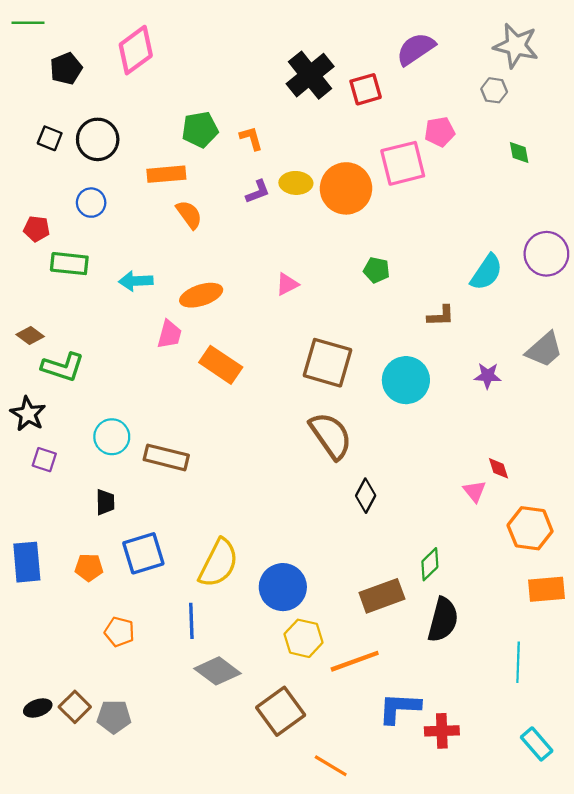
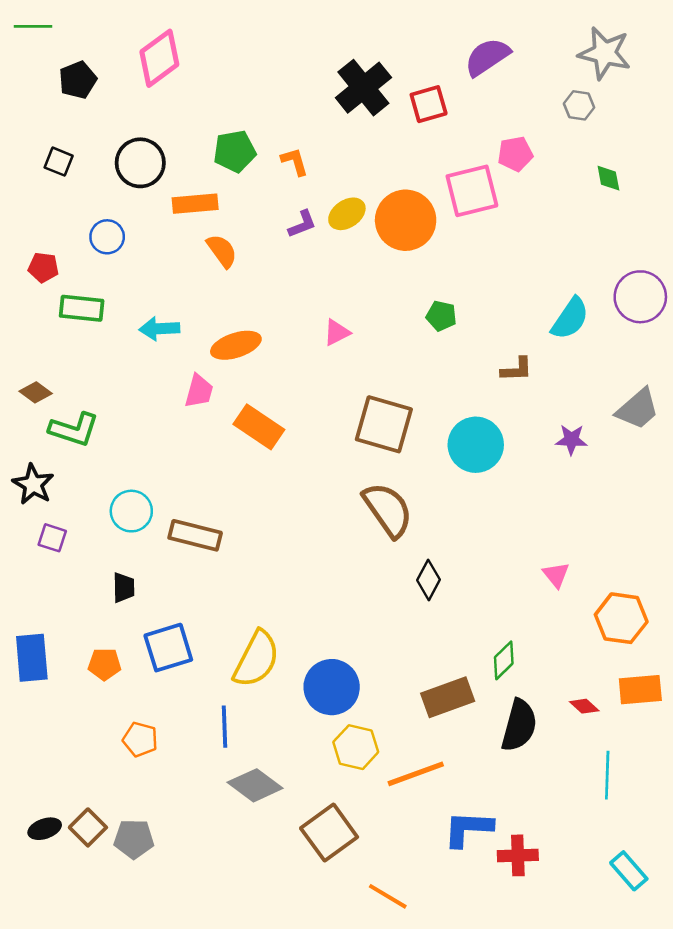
black circle: (98, 139) -> (140, 163), moved
yellow ellipse: (296, 183) -> (347, 214), turned -36
red diamond: (498, 468) -> (584, 706), moved, turned -30

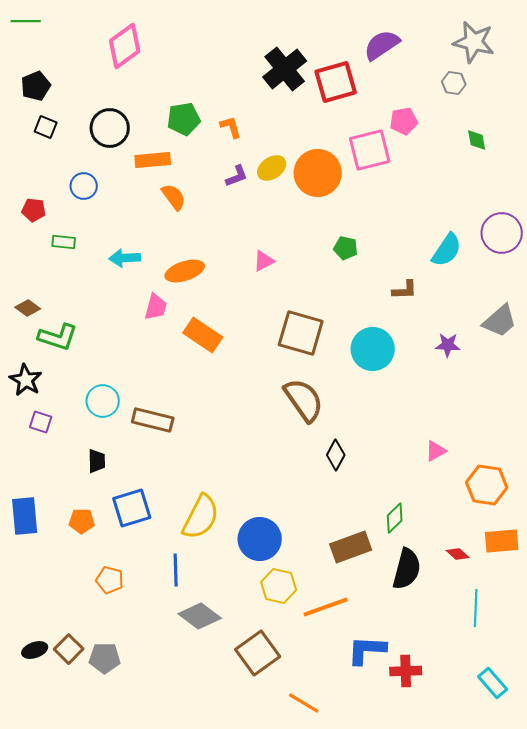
black pentagon: (78, 80) -> (36, 86), moved
red square: (429, 104) -> (336, 82), size x1.4
green rectangle: (82, 308) -> (64, 242), size x0.7
pink triangle: (556, 575) -> (436, 451), turned 40

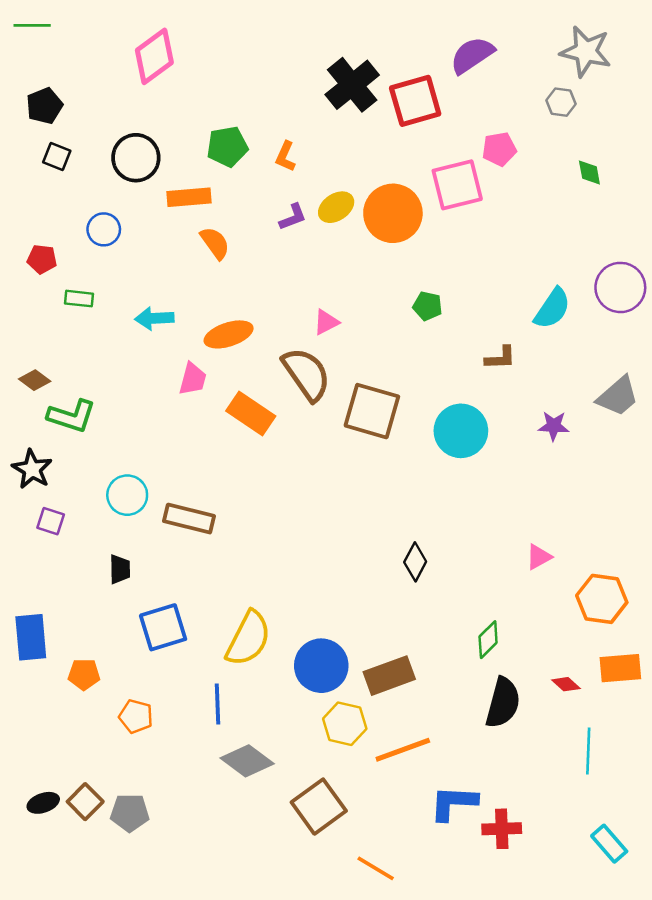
orange L-shape: (231, 127) -> (285, 156), turned -140
brown semicircle: (304, 400) -> (306, 374), moved
orange pentagon: (82, 521) -> (84, 674), moved
brown rectangle: (351, 547) -> (389, 676), moved

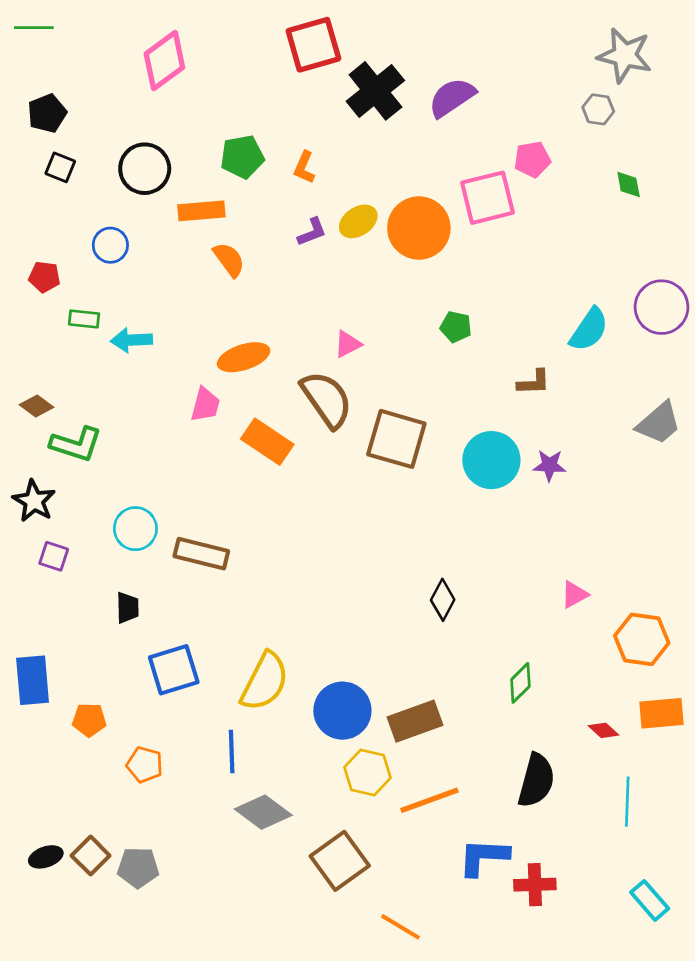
purple semicircle: (472, 55) -> (452, 97), moved
red square: (415, 101) -> (313, 45), moved
cyan arrow: (154, 318) -> (131, 340), moved
purple star: (554, 426) -> (549, 465), moved
black semicircle: (503, 703) -> (536, 780), moved

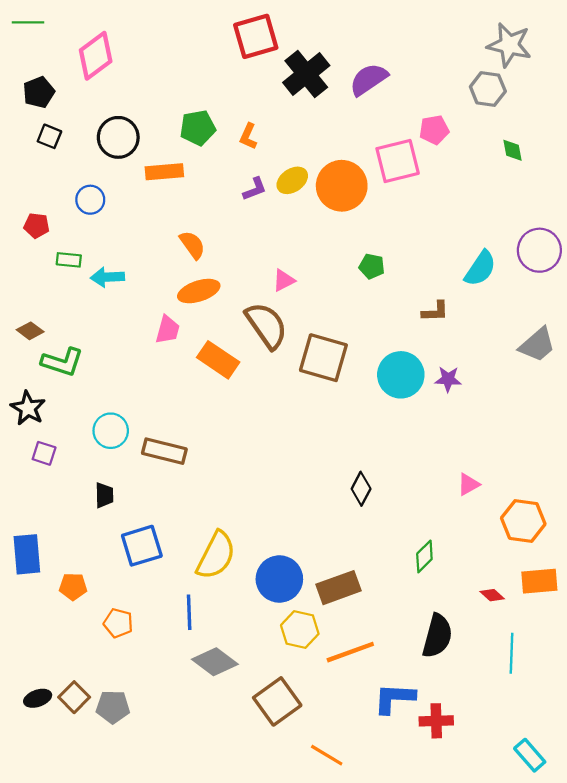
pink diamond: (164, 61) -> (96, 56), moved
gray hexagon: (598, 109) -> (488, 89), size x1.4
orange semicircle: (229, 260) -> (192, 245), moved
cyan rectangle: (650, 900) -> (530, 755), moved

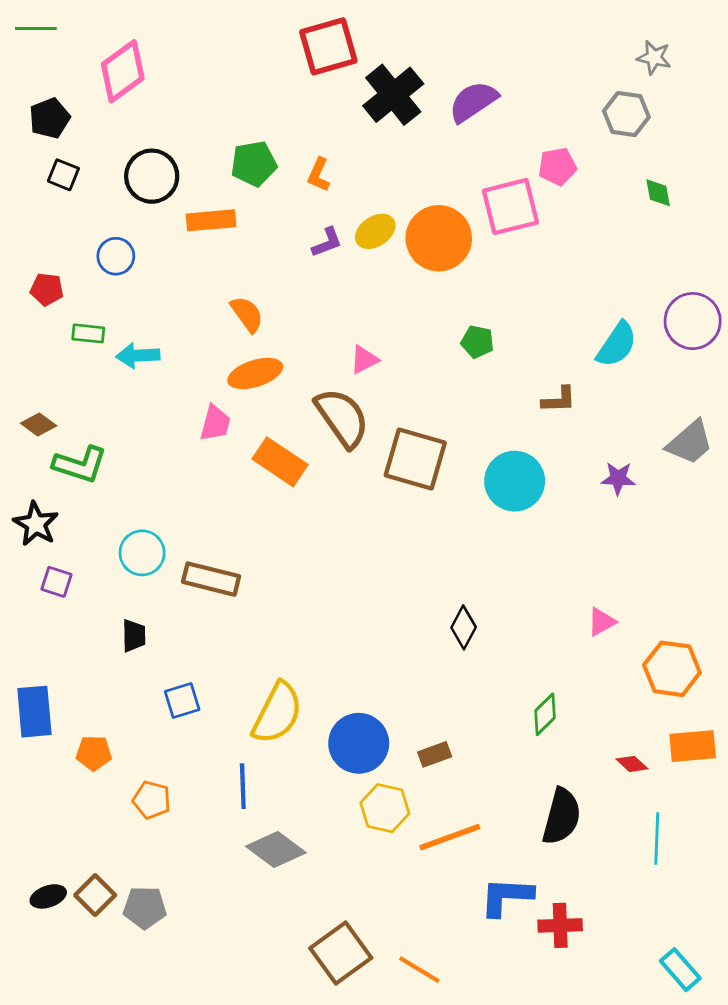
gray star: (509, 45) -> (654, 57), size x0.6
purple star: (448, 379) -> (618, 478), moved
blue square: (142, 546) -> (182, 701), size x0.7
brown rectangle: (338, 588) -> (435, 754), size x0.6
brown square: (277, 701) -> (341, 953), moved

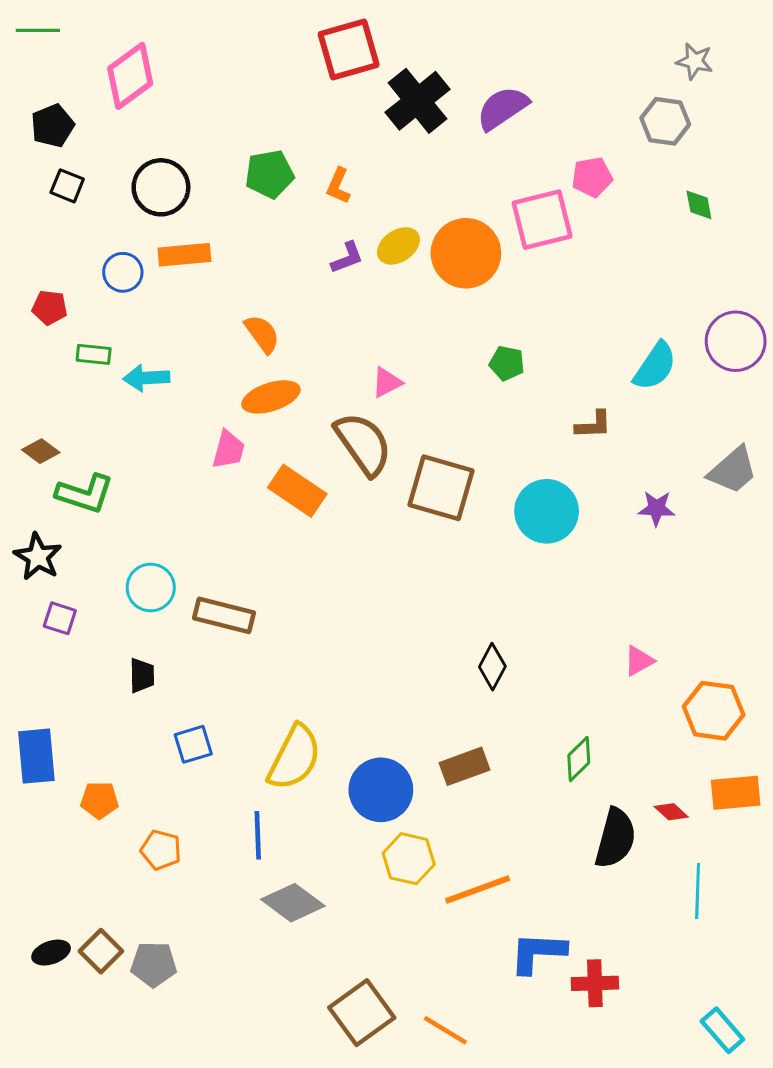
orange rectangle: (211, 220) -> (184, 255), moved
brown rectangle: (435, 754) -> (464, 766), moved, size x1.4
black semicircle: (562, 816) -> (615, 838), moved

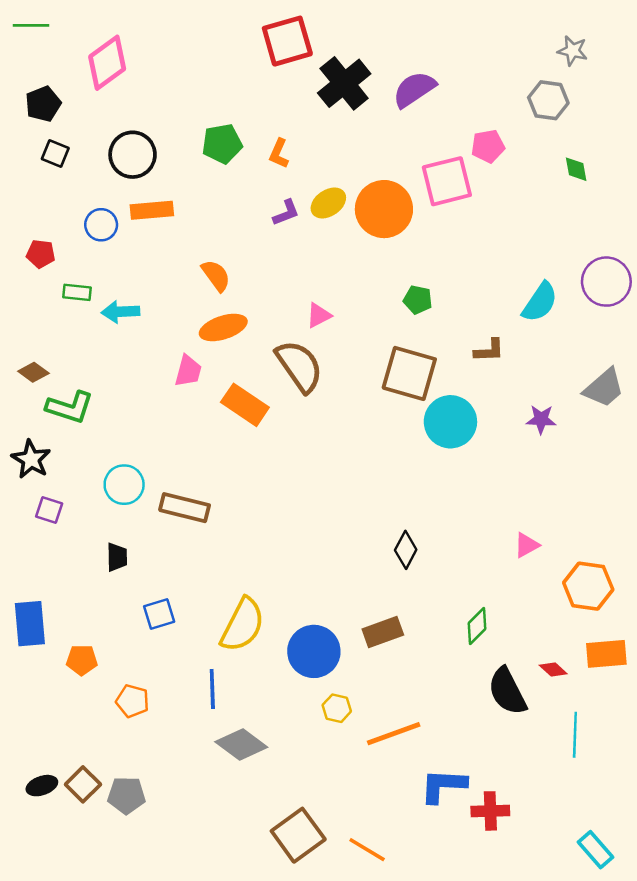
brown square: (441, 488) -> (409, 373), moved
black semicircle: (615, 838) -> (507, 691), turned 138
yellow hexagon: (409, 859) -> (337, 708), size x0.7

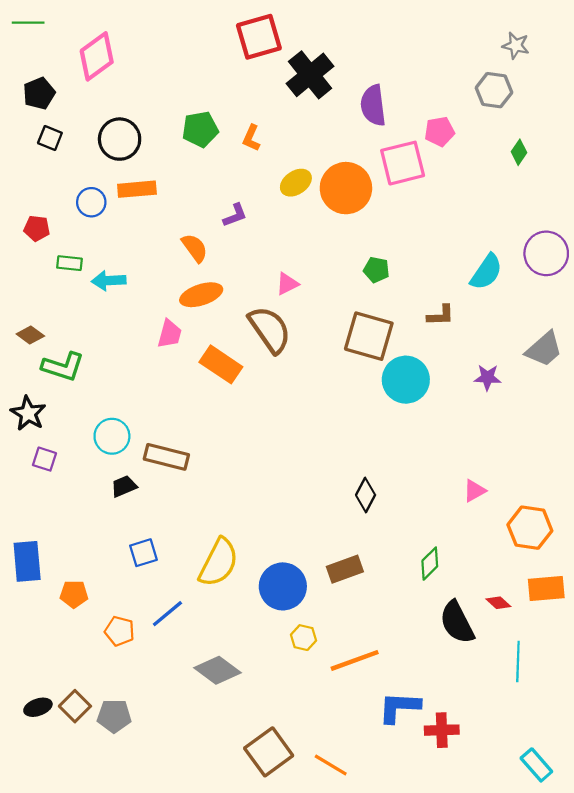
purple semicircle: (414, 89) -> (373, 105), moved, turned -63
green diamond: (576, 169) -> (519, 152), turned 45
purple L-shape: (286, 213) -> (235, 215), moved
black trapezoid: (117, 557) -> (124, 486), moved, turned -112
blue line: (212, 689) -> (167, 614), moved, turned 52

